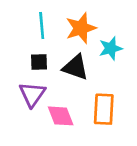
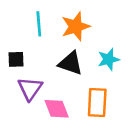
cyan star: (111, 48) -> (109, 59), moved
black square: (39, 62) -> (16, 59), moved

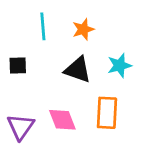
orange star: (76, 26) -> (83, 29), size x0.7
purple triangle: (30, 89) -> (21, 127), moved

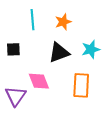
black triangle: (78, 70) -> (59, 53), turned -40
pink diamond: (62, 120) -> (39, 81), moved

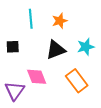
orange rectangle: (81, 85) -> (77, 81), turned -40

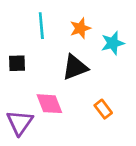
cyan star: (86, 47) -> (113, 43), moved
orange rectangle: (77, 81) -> (103, 109), size x0.6

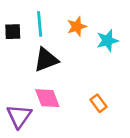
black square: (17, 63) -> (13, 32), moved
black triangle: (75, 67) -> (46, 60), moved

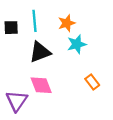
cyan star: (107, 41) -> (77, 44), moved
orange rectangle: (98, 103) -> (92, 82), moved

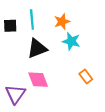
cyan star: (77, 44) -> (71, 41), turned 30

